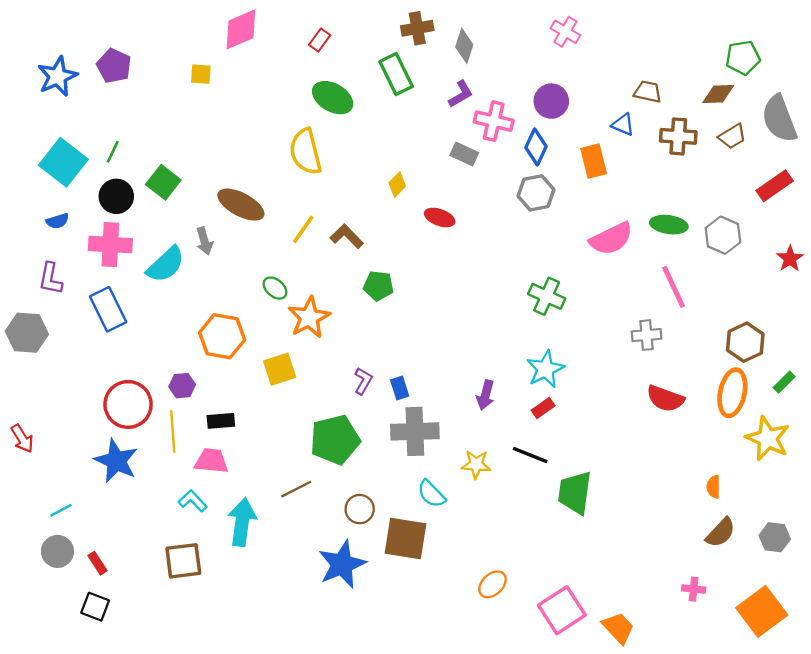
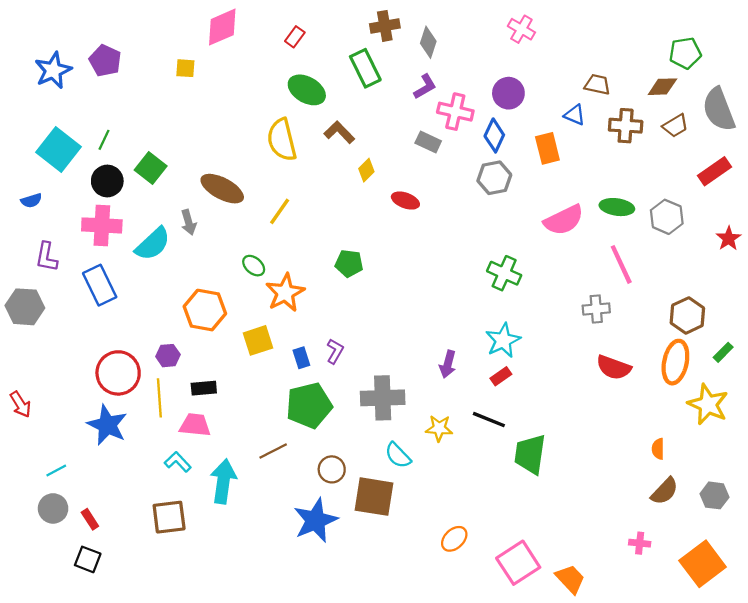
blue semicircle: (57, 221) -> (31, 201), moved
brown L-shape: (347, 236) -> (339, 132), moved
blue rectangle: (400, 388) -> (301, 358), moved

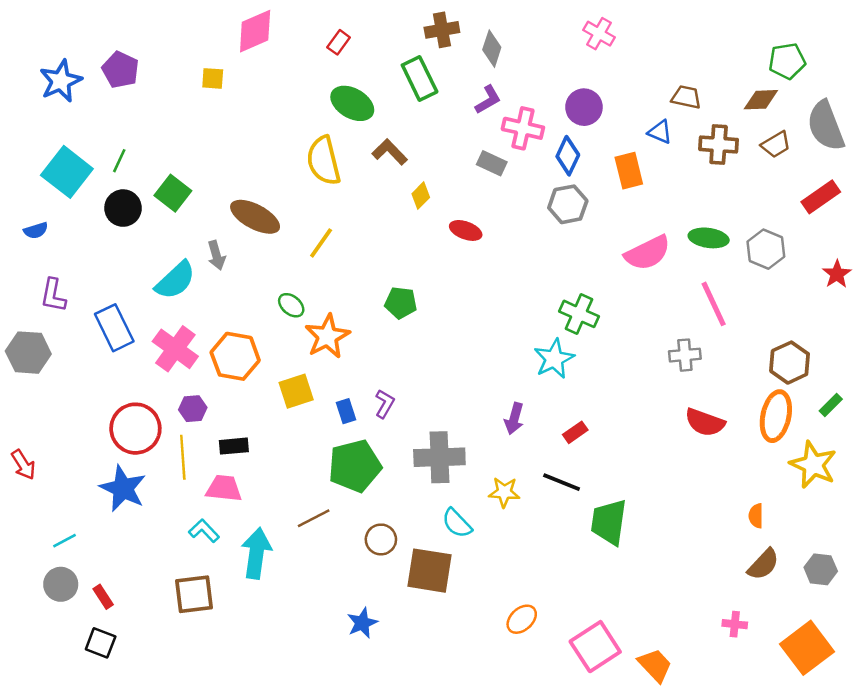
pink cross: (102, 225) -> (175, 349), moved, turned 33
cyan star: (503, 340) -> (554, 359), moved
blue star: (315, 520) -> (362, 623), moved, size x0.6

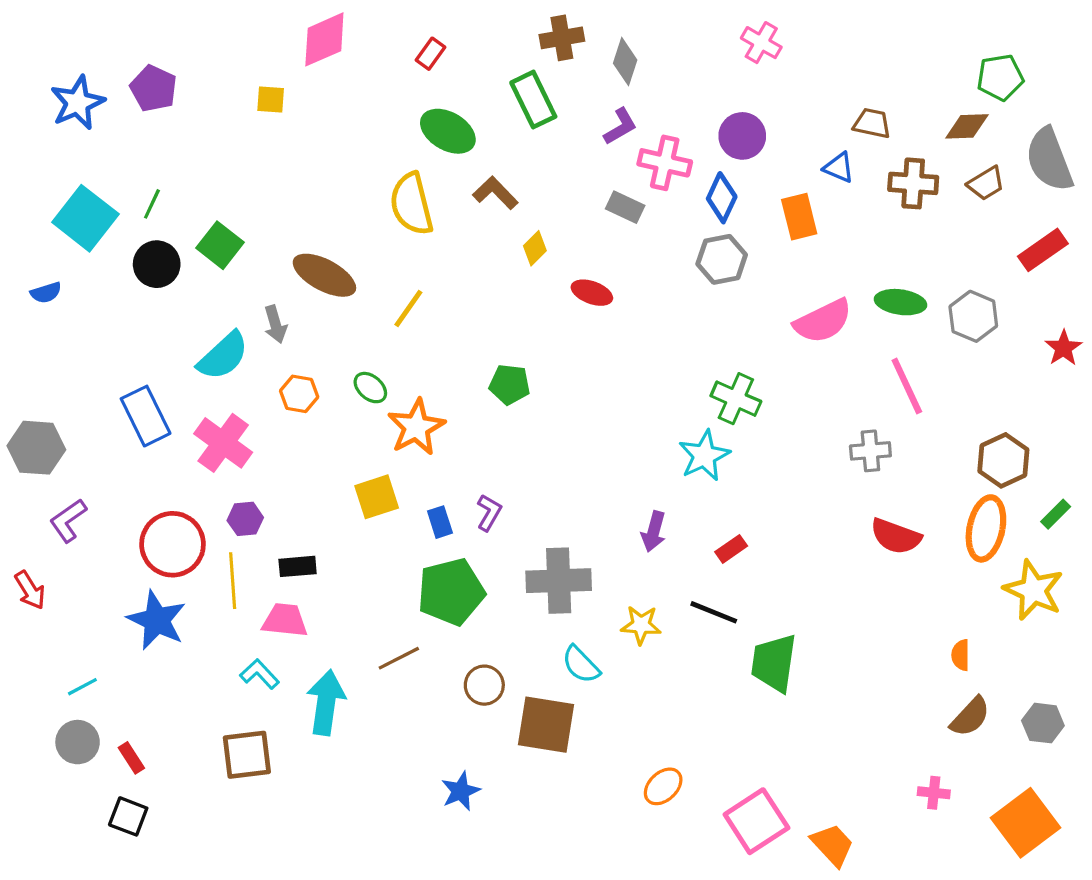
purple L-shape: (53, 295) -> (68, 521), moved, turned 44
orange hexagon: (235, 356) -> (299, 394), moved, size x0.6

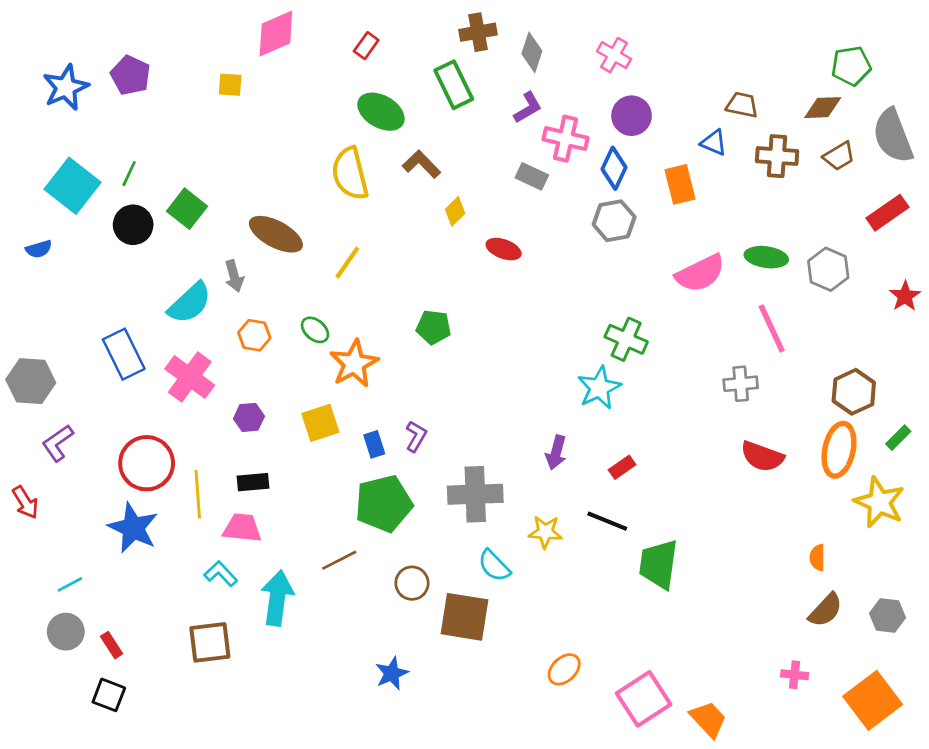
pink cross: (761, 43) -> (614, 55), moved
purple hexagon: (245, 519) -> (249, 417), moved

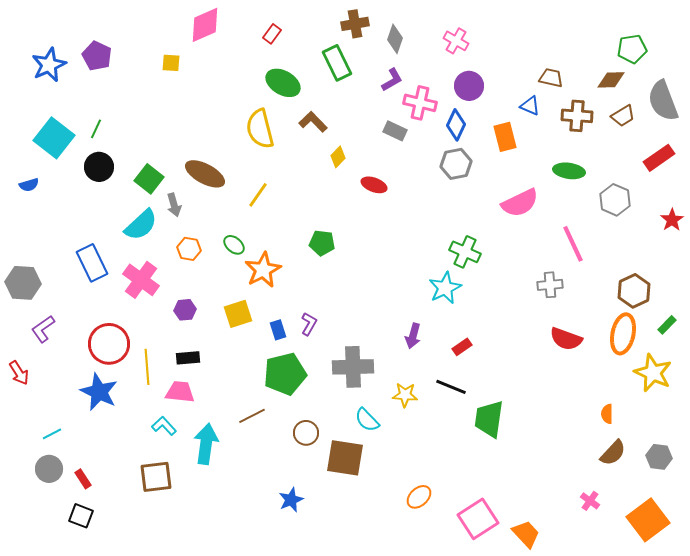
green square: (187, 209) -> (149, 179), moved
green ellipse: (766, 257) -> (569, 171), moved
pink cross: (795, 675) -> (590, 501), turned 30

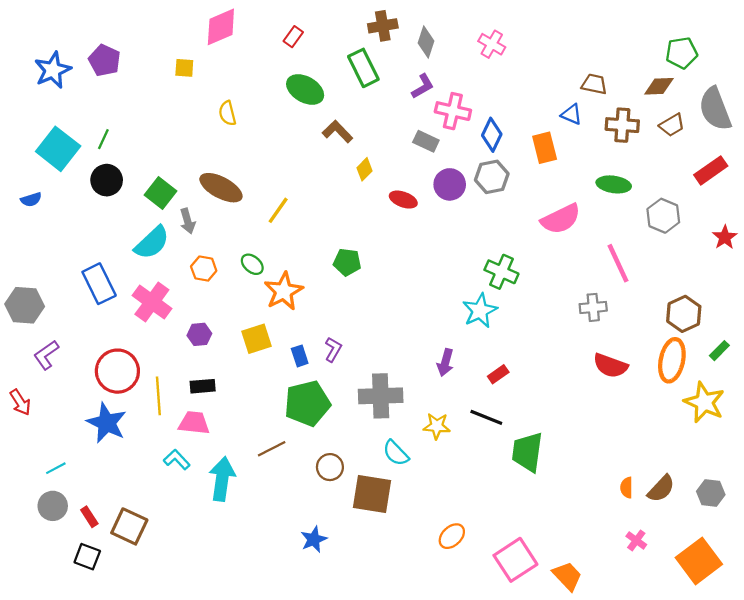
purple circle: (469, 86) -> (450, 184), moved
yellow semicircle: (260, 129) -> (227, 113), moved, size x0.6
orange semicircle: (607, 414) -> (627, 488), moved
brown square: (156, 477) -> (129, 526), moved, turned 32

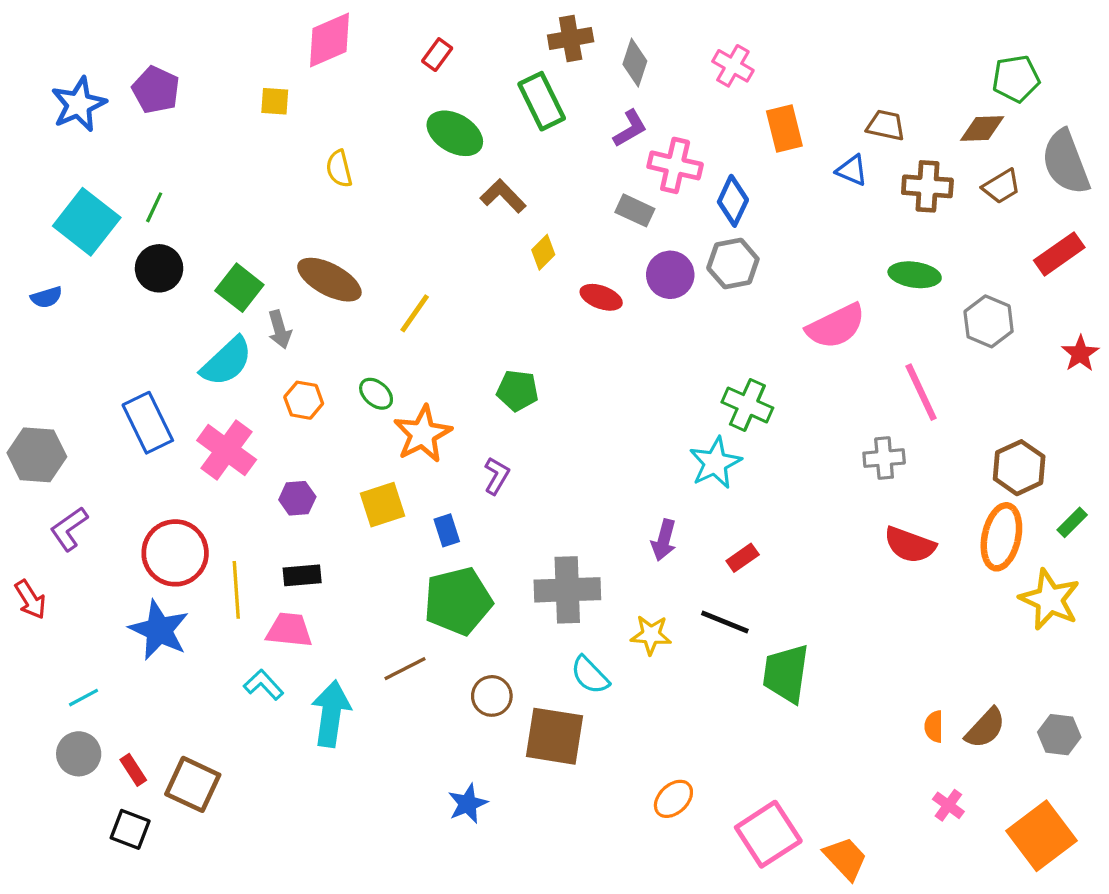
orange rectangle: (545, 148) -> (784, 128), moved
purple L-shape: (333, 349) -> (497, 476), moved

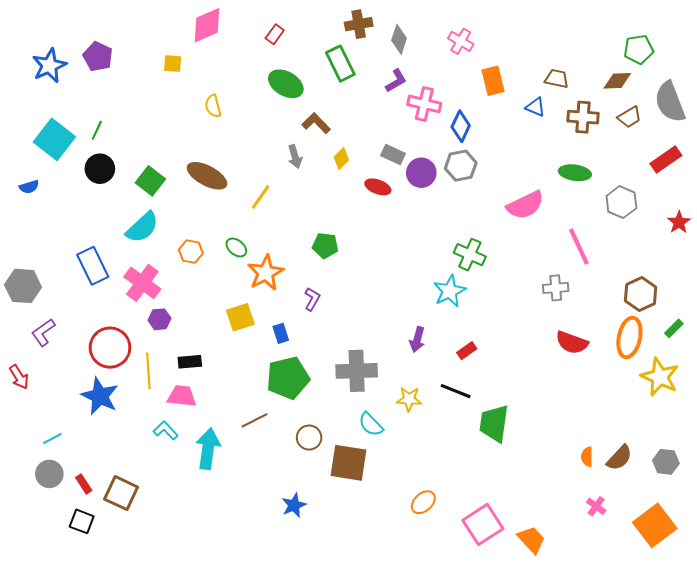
gray rectangle: (635, 210) -> (393, 155), moved
gray arrow: (280, 329) -> (295, 157), moved
purple hexagon: (297, 498) -> (159, 319), moved

